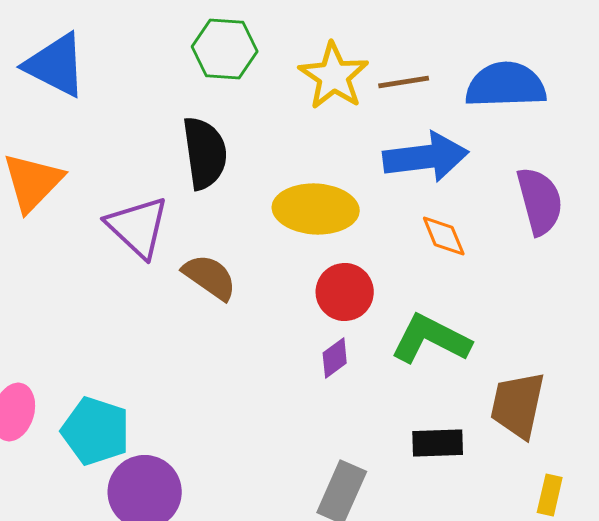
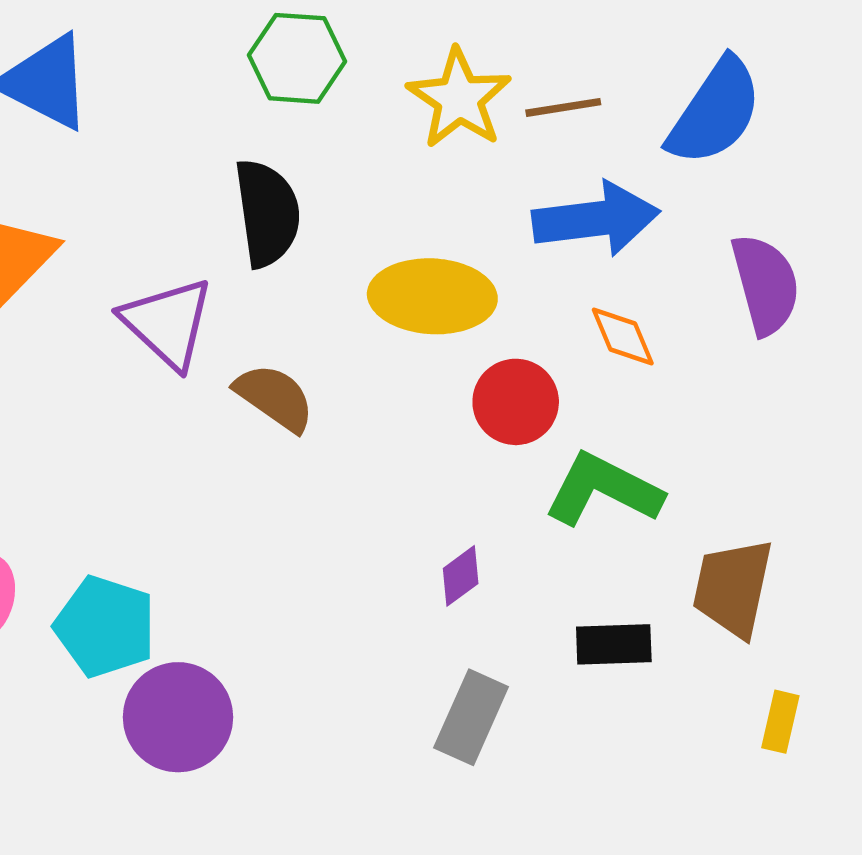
blue semicircle: (506, 85) -> (715, 112), turned 126
red circle: (345, 292) -> (516, 402), moved
purple diamond: (335, 358) -> (461, 576), moved

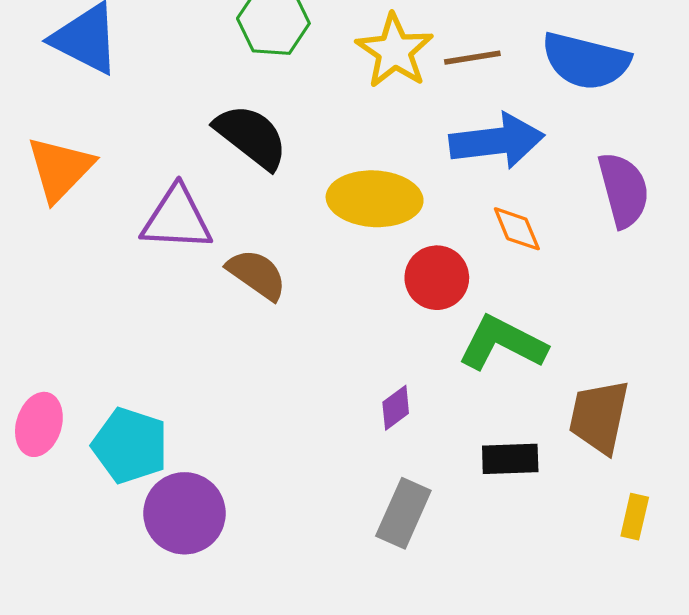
blue semicircle: (715, 112) -> (586, 61), turned 70
black semicircle: (267, 213) -> (251, 137), turned -44
purple triangle: (168, 323) -> (177, 219), turned -40

